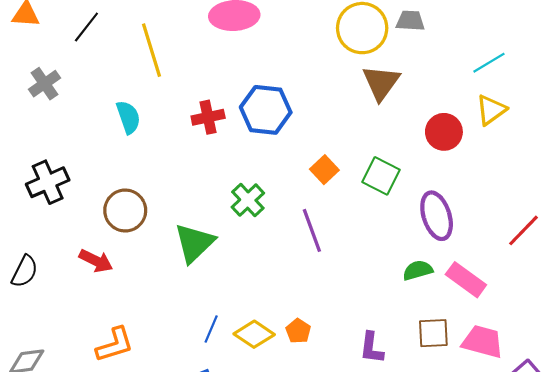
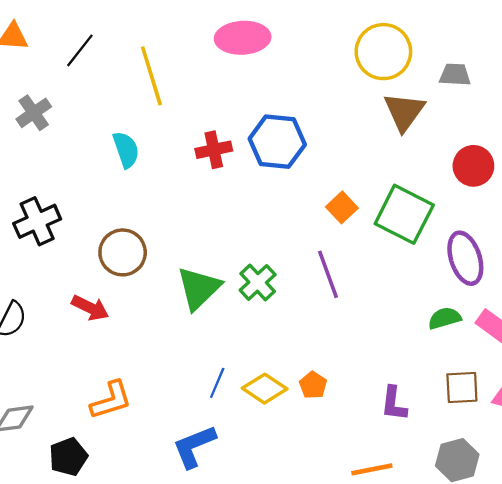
gray trapezoid: (410, 21) -> (455, 75), moved
green square: (381, 176) -> (404, 214), size x1.4
green cross: (248, 200) -> (258, 282), moved

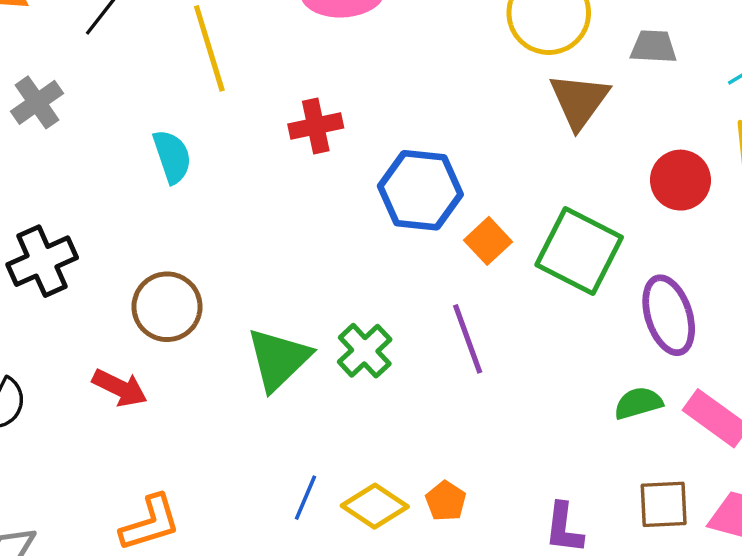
blue hexagon: (277, 142) -> (420, 190), moved
red cross: (214, 150) -> (316, 126), moved

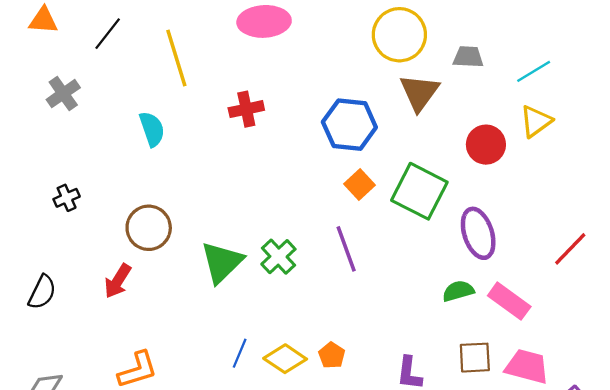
blue hexagon: (420, 190) -> (349, 125), moved
black cross: (42, 261) -> (67, 198), size x0.6
red arrow: (120, 388) -> (118, 281), turned 96

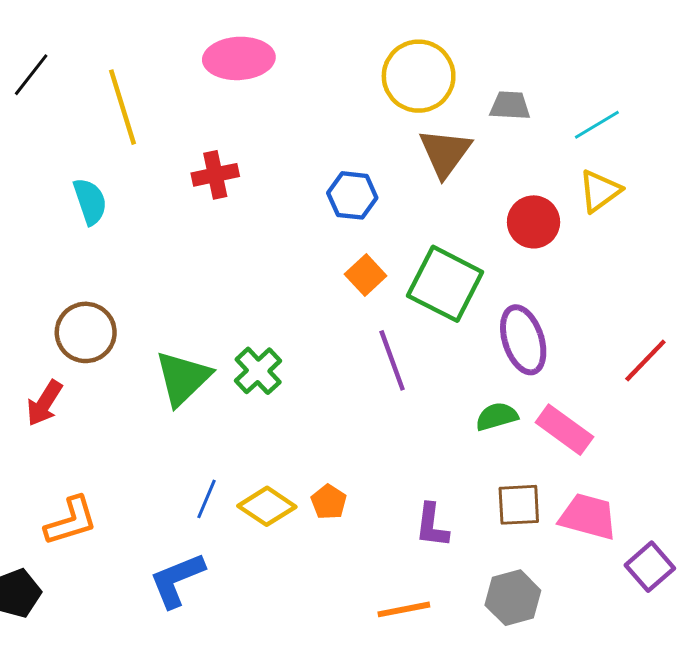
blue hexagon: (349, 125) -> (352, 195), size x0.7
purple line: (346, 249) -> (392, 360), moved

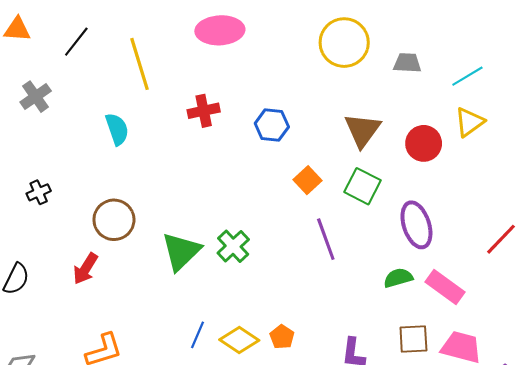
brown triangle: (445, 153) -> (362, 130), moved
blue hexagon: (352, 195) -> (272, 125), moved
green square: (445, 284) -> (362, 186), size x0.7

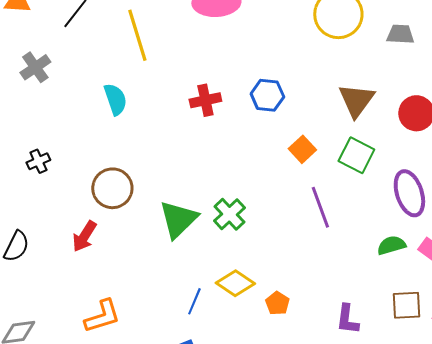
red cross: (204, 111) -> (205, 100), moved
yellow diamond: (239, 340) -> (235, 283), moved

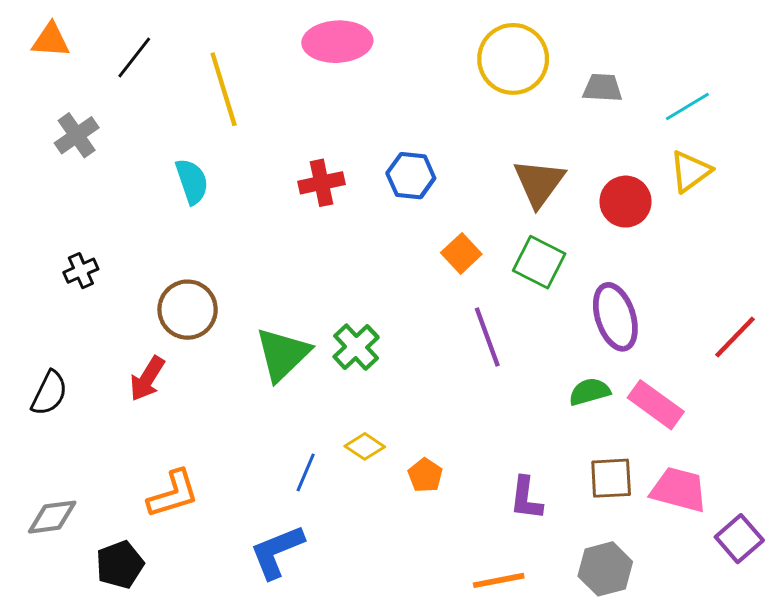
yellow diamond: (235, 283) -> (365, 446), size x0.7

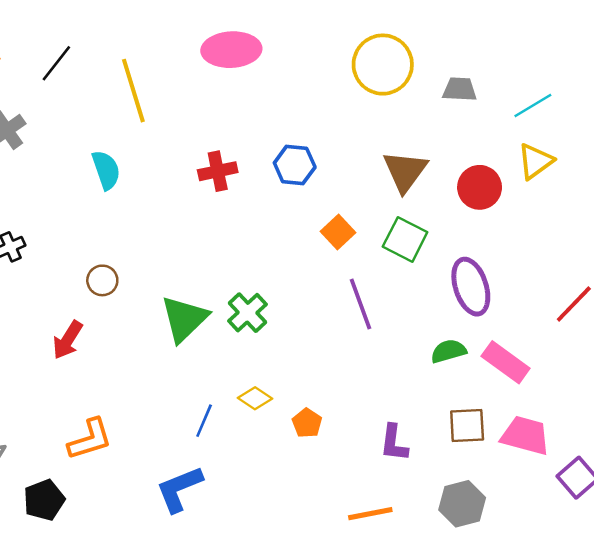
brown circle: (188, 310) -> (102, 280), size x0.6

